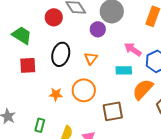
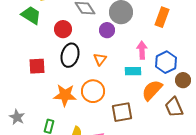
red circle: (54, 17) -> (63, 29), moved
green trapezoid: (22, 35) -> (31, 15), moved
pink arrow: (133, 49) -> (142, 50), turned 54
orange star: (56, 94) -> (65, 95), size x1.6

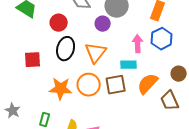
orange triangle: (100, 59) -> (96, 53), size x1.6
blue hexagon: (166, 62) -> (162, 39), moved
brown square: (122, 112) -> (116, 85), moved

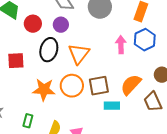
red circle: (59, 23) -> (33, 24), moved
purple circle: (103, 24) -> (61, 25), moved
cyan rectangle: (129, 65) -> (112, 106), moved

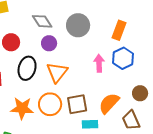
purple circle: (61, 25) -> (49, 43), moved

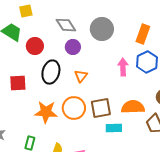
orange triangle: (57, 72) -> (81, 76), size x0.6
orange semicircle: (109, 103) -> (133, 107), turned 45

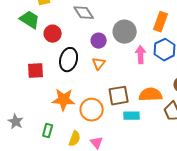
gray circle: (102, 29) -> (125, 32), moved
purple circle: (73, 47) -> (99, 41), moved
orange circle: (74, 108) -> (92, 110), moved

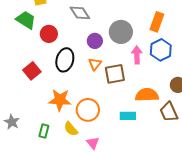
red square: (36, 71) -> (32, 71), turned -36
brown square: (119, 96) -> (115, 74), moved
yellow semicircle: (75, 139) -> (71, 129), moved, turned 119

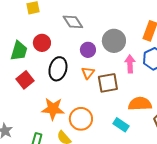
green trapezoid: (26, 20) -> (19, 51), moved, turned 75
cyan rectangle: (128, 116) -> (121, 125), turned 35

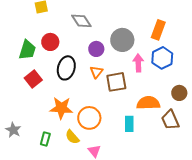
cyan rectangle: (121, 125) -> (129, 124), turned 56

